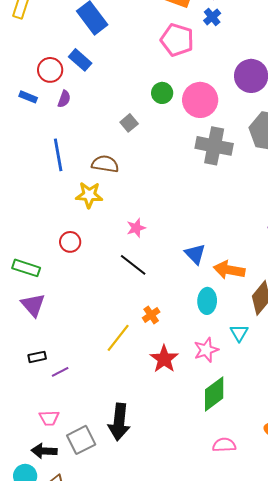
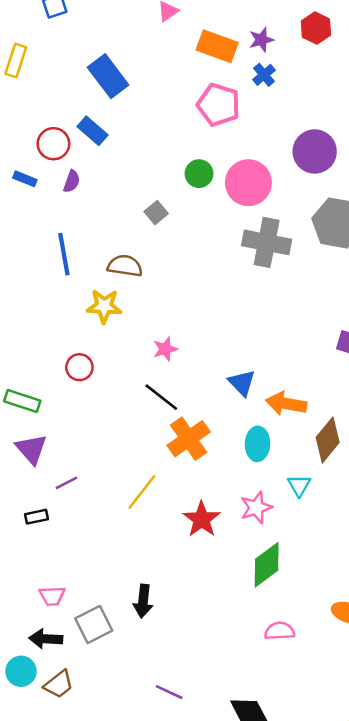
orange cross: (151, 315) -> (189, 439), moved, size x1.8
purple line: (60, 372) -> (66, 483), moved
black arrow: (119, 422) -> (143, 601), size x0.7

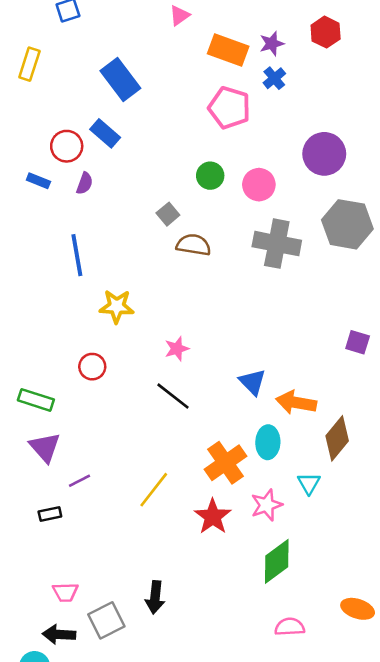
pink circle: (248, 183) -> (259, 185), size x0.7
brown semicircle: (125, 266) -> (194, 245), moved
orange cross: (189, 439) -> (226, 463), moved

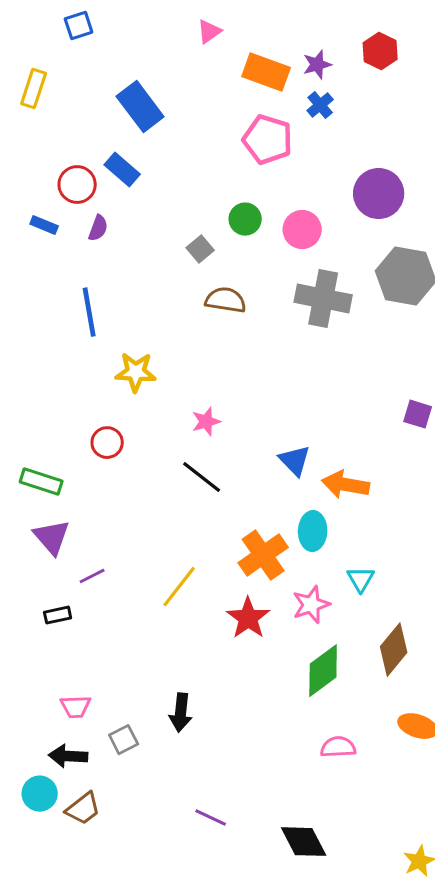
gray square: (168, 214) -> (200, 249), moved
brown diamond: (337, 438) -> (394, 650), moved
gray square: (106, 620) -> (124, 740), size x0.7

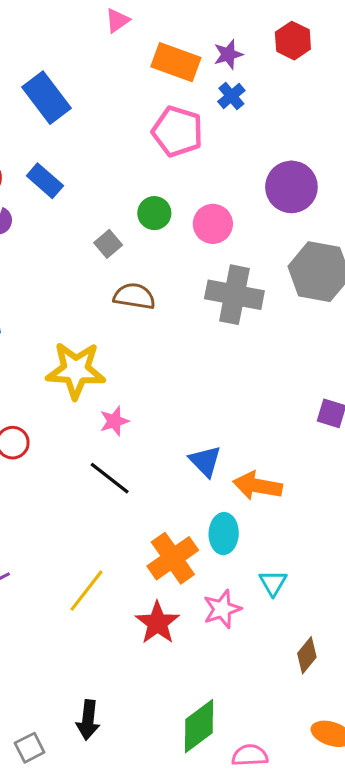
blue rectangle: (122, 170) -> (45, 181), moved
yellow star: (136, 372) -> (76, 370), moved, size x1.4
brown diamond: (394, 650) -> (307, 655), size x0.7
green diamond: (323, 671) -> (199, 726), moved

